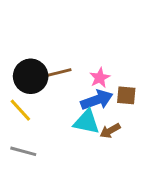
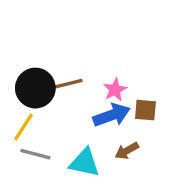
yellow line: (20, 110) -> (23, 127), turned 75
cyan triangle: (87, 122) -> (84, 163), moved
gray line: (23, 151) -> (35, 154), moved

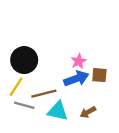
brown line: (64, 85) -> (44, 94), moved
brown arrow: (127, 151) -> (88, 112), moved

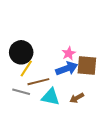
brown square: (99, 75) -> (87, 66), size x1.5
yellow line: (16, 87) -> (26, 69), moved

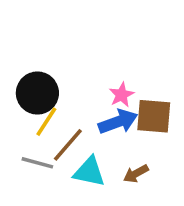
brown line: (38, 82) -> (68, 145), turned -35

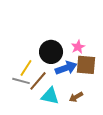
black circle: (37, 93) -> (51, 52), moved
pink star: (122, 95) -> (78, 47), moved
gray line: (37, 163) -> (21, 81), moved

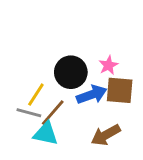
cyan triangle: (50, 96) -> (46, 134), moved
brown arrow: (76, 97) -> (106, 135), size x1.5

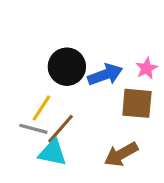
pink star: (108, 65) -> (146, 68), moved
black circle: (71, 72) -> (67, 67), moved
blue arrow: (92, 95) -> (105, 75), moved

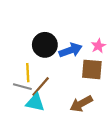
yellow line: (41, 108) -> (28, 73), turned -36

